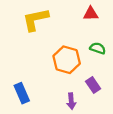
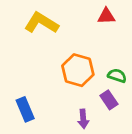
yellow L-shape: (36, 19) -> (41, 23), turned 44
green semicircle: (98, 48) -> (117, 76), moved

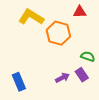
orange hexagon: (78, 70) -> (58, 33), moved
purple arrow: (83, 119) -> (62, 78), moved, turned -112

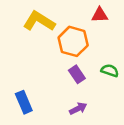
purple rectangle: (82, 75) -> (77, 74), moved
purple arrow: (62, 78) -> (78, 108), moved

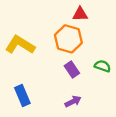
red triangle: (100, 15) -> (80, 14), moved
yellow L-shape: (39, 21) -> (20, 45), moved

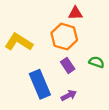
blue rectangle: (22, 95) -> (40, 84), moved, size x1.4

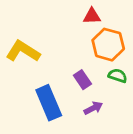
orange hexagon: (64, 37) -> (108, 45), moved
purple arrow: (69, 95) -> (93, 108), moved

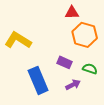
green semicircle: (118, 76) -> (90, 69), moved
purple rectangle: (82, 80) -> (64, 62), turned -32

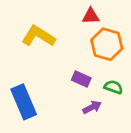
yellow L-shape: (18, 40) -> (38, 36), moved
blue rectangle: (38, 80) -> (24, 102), moved

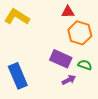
yellow L-shape: (38, 36) -> (17, 17), moved
purple rectangle: (81, 79) -> (61, 59), size x1.5

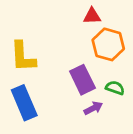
yellow L-shape: (17, 17) -> (23, 57), moved, turned -125
purple rectangle: (61, 59) -> (82, 80), turned 40

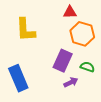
yellow L-shape: (23, 57) -> (26, 30), moved
purple rectangle: (82, 80) -> (63, 61), turned 50

